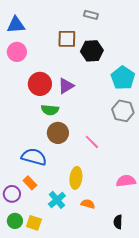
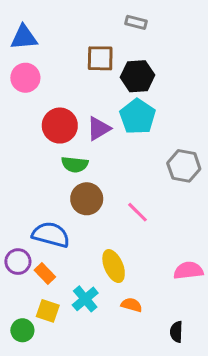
cyan pentagon: (123, 78) -> (138, 117), moved
yellow ellipse: (76, 178) -> (114, 266), turned -30
purple circle: (12, 194) -> (18, 262), moved
yellow square: (34, 223) -> (48, 311), moved

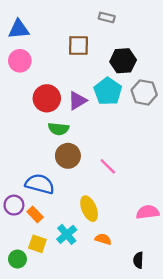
black hexagon: (138, 76) -> (123, 61), moved
gray hexagon: (184, 166) -> (144, 92), moved

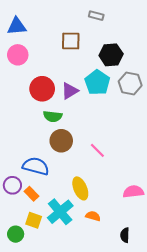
cyan cross: (67, 234) -> (60, 212), size x1.4

